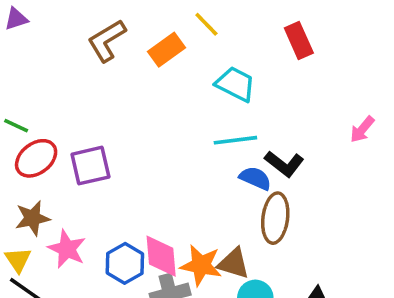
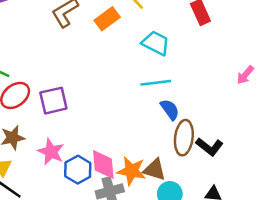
black L-shape: (284, 164) -> (209, 147), moved
blue semicircle: (255, 178) -> (170, 110), turned 30
pink star: (67, 249) -> (51, 152), moved

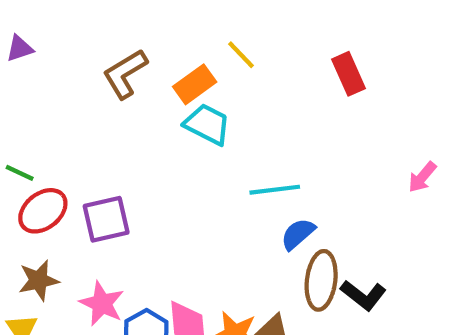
cyan trapezoid: (156, 43) -> (207, 124), moved
blue semicircle: (170, 110) -> (298, 234), turned -95

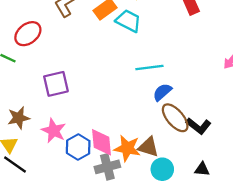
cyan trapezoid: (207, 124) -> (128, 21), moved
red ellipse: (43, 211) -> (28, 34), moved
brown ellipse: (321, 280) -> (175, 118), turned -48

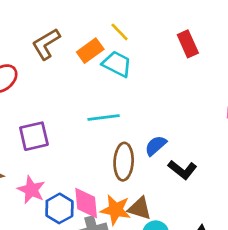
cyan line: (149, 68) -> (104, 117), moved
brown ellipse: (175, 118) -> (124, 162), moved, turned 44
black L-shape: (199, 126) -> (182, 170), moved

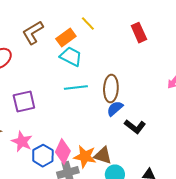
cyan trapezoid: (117, 64) -> (71, 57), moved
brown ellipse: (124, 162) -> (111, 89), moved
pink diamond: (86, 203) -> (63, 152), turned 30

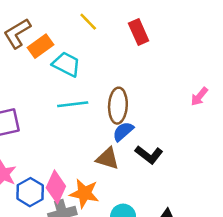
red rectangle: (139, 33) -> (139, 32), moved
orange rectangle: (66, 38) -> (40, 46), moved
brown triangle: (103, 156) -> (108, 159), moved

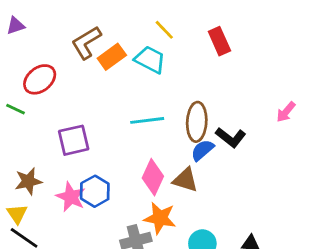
cyan trapezoid: (66, 64) -> (150, 60), moved
black L-shape: (149, 155) -> (231, 137), moved
pink diamond: (56, 187) -> (153, 177), moved
blue hexagon: (30, 192) -> (95, 191), moved

